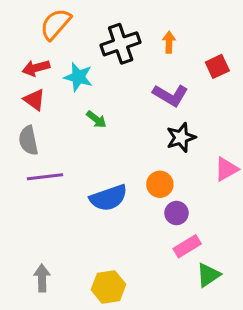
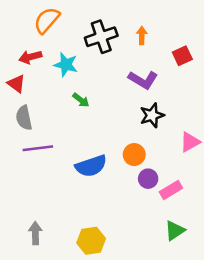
red triangle: (34, 100) -> (16, 84), moved
pink rectangle: (187, 246) -> (171, 190), moved

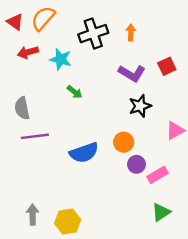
red square: (182, 56) -> (167, 66), moved
red triangle: (16, 84) -> (15, 22), moved
yellow hexagon: (91, 241) -> (68, 222), moved

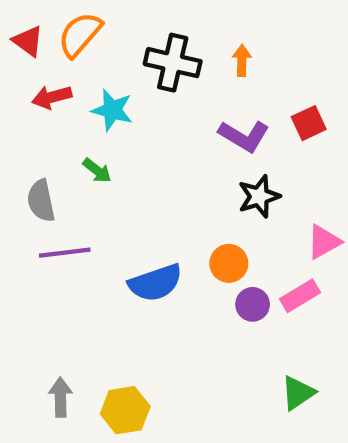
black cross: (93, 34) -> (173, 63), turned 32
green arrow: (75, 92) -> (97, 171), moved
pink rectangle: (158, 175) -> (300, 296), moved

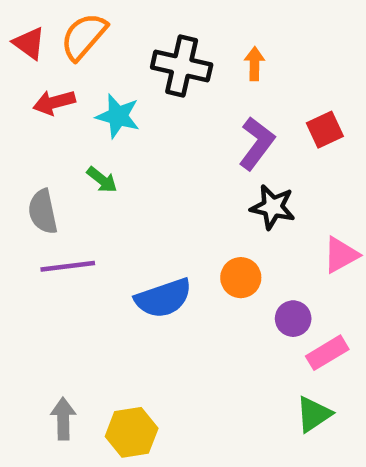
purple L-shape: (244, 136) -> (257, 143), turned -84
black star: (259, 196) -> (273, 207), turned 30
pink rectangle: (300, 296) -> (327, 353), moved
purple circle: (253, 304) -> (293, 319), moved

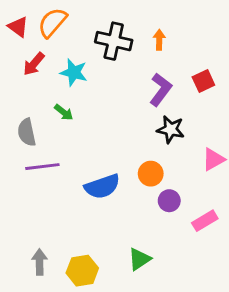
red arrow: (54, 102) -> (34, 64), turned -35
purple circle: (293, 319) -> (169, 201), moved
green triangle: (314, 414) -> (139, 259), moved

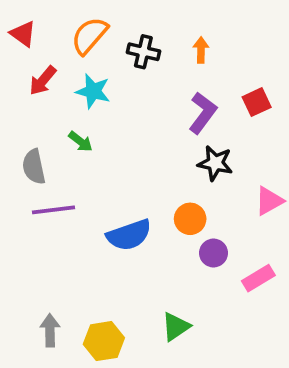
orange semicircle: (52, 23) -> (90, 36), moved
black cross: (114, 41) -> (143, 52), size x0.7

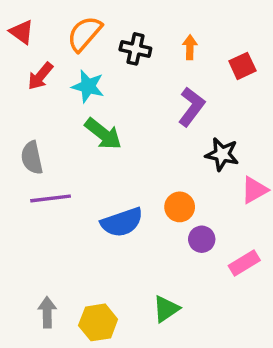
red square: (257, 102) -> (242, 66), moved
green arrow: (81, 142) -> (103, 134), moved, size x1.6
black star: (215, 163) -> (222, 154), moved

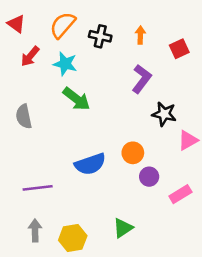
purple line: (51, 198) -> (38, 188), moved

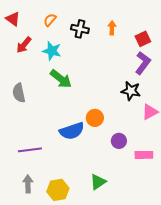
orange semicircle: (63, 25) -> (50, 20), size x0.6
purple L-shape: (142, 79) -> (143, 63), moved
orange circle: (133, 153) -> (95, 118), moved
pink rectangle: (180, 194) -> (144, 155), turned 30

